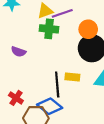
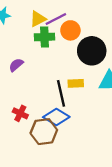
orange circle: (88, 29) -> (70, 30), moved
purple semicircle: (18, 52) -> (16, 65), turned 128

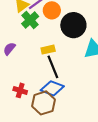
green cross: (45, 37) -> (30, 20), turned -30
yellow rectangle: (76, 83) -> (48, 50), moved

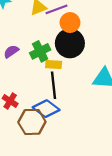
green cross: (30, 20) -> (40, 51), moved
black circle: (73, 25) -> (70, 43), moved

